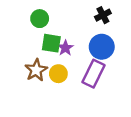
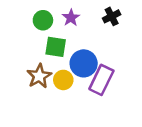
blue circle: (102, 47) -> (84, 63), moved
purple star: (65, 48) -> (71, 18), moved

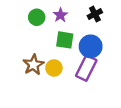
green square: (56, 47) -> (65, 40), moved
blue circle: (84, 63) -> (91, 46), moved

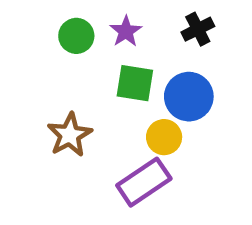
yellow circle: (54, 68) -> (164, 137), moved
purple rectangle: (86, 68) -> (144, 182), moved, turned 30

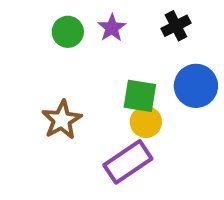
green square: (135, 83) -> (140, 96), moved
blue circle: (189, 97) -> (196, 86), moved

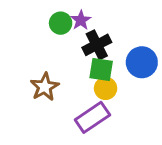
black cross: (176, 26) -> (97, 45), moved, size x1.4
green circle: (68, 32) -> (61, 23), moved

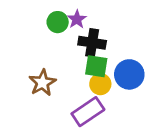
black cross: (97, 45) -> (92, 43), turned 36
blue circle: (142, 62) -> (129, 74), moved

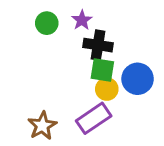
green circle: (58, 22) -> (47, 23), moved
brown star: (42, 83) -> (42, 126), moved

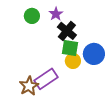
black cross: (98, 45) -> (67, 31), turned 30
purple rectangle: (94, 118) -> (46, 79), moved

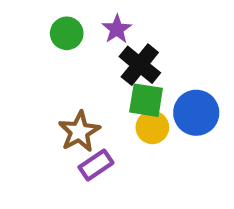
purple rectangle: (46, 79) -> (96, 165), size x0.7
brown star: (29, 86) -> (79, 132), moved

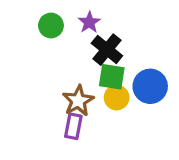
brown star: (79, 132) -> (78, 101), moved
purple rectangle: (96, 165) -> (73, 126), turned -45

